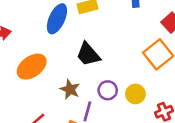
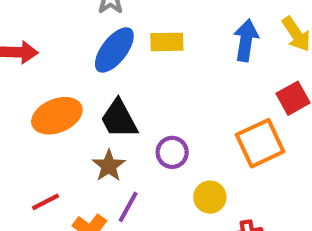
black trapezoid: (88, 54) -> (119, 119), moved
purple circle: (108, 90) -> (172, 152), moved

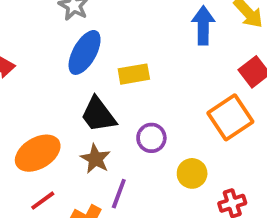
yellow rectangle: (167, 42) -> (134, 74), moved
orange ellipse: (57, 116) -> (38, 153), moved

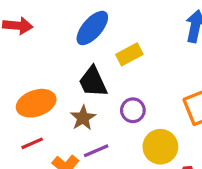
yellow rectangle: (134, 74) -> (129, 54), turned -30
yellow circle: (192, 173) -> (160, 147), size x1.4
purple line: (119, 194) -> (96, 151), turned 35

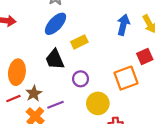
orange ellipse: (36, 103) -> (17, 72), turned -65
brown star: (83, 118) -> (34, 93), moved

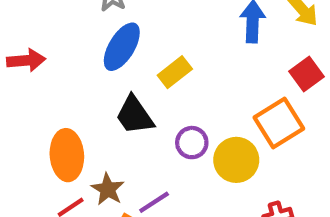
yellow circle: (98, 103) -> (236, 160), moved

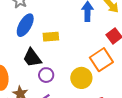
yellow rectangle: (175, 72) -> (51, 37), turned 35
purple circle: (192, 143) -> (46, 75), moved

